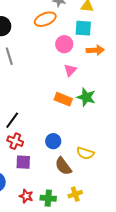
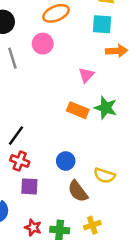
pink circle: (64, 44) -> (43, 44), moved

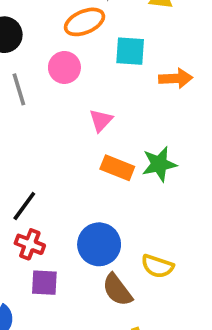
cyan square: (102, 24) -> (130, 51), moved
pink triangle: (86, 75) -> (101, 120), moved
green star: (106, 108) -> (159, 164), turned -30
blue circle: (66, 161) -> (99, 244), size x1.5

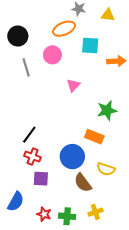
orange rectangle: (117, 168) -> (94, 137), moved

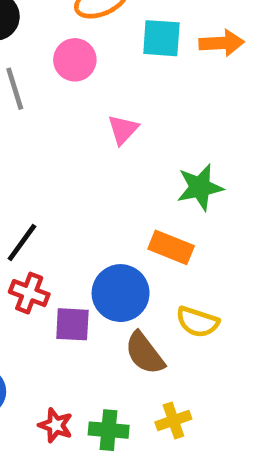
orange arrow: (116, 61) -> (222, 43), moved
purple square: (41, 179) -> (72, 324), moved

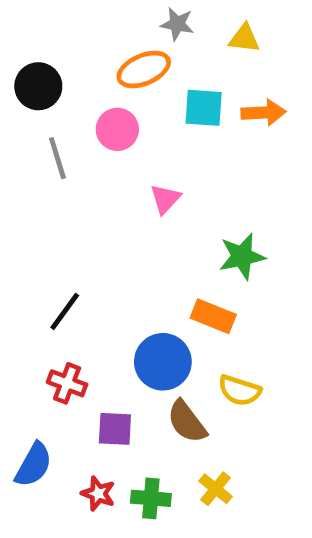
red cross: (29, 293) -> (67, 383), moved
purple square: (72, 324) -> (115, 429), moved
yellow cross: (173, 421) -> (216, 489), turned -32

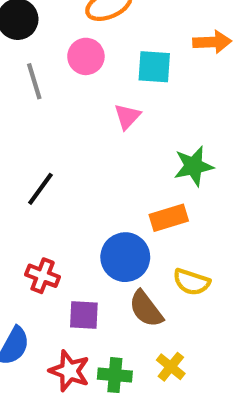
cyan square: (204, 108) -> (154, 67), moved
black line: (65, 311) -> (40, 189), moved
orange rectangle: (213, 316) -> (169, 218), turned -39
red star: (98, 494) -> (69, 371), size x1.4

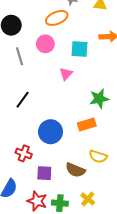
black line: (40, 189) -> (23, 100), moved
blue circle: (125, 257) -> (51, 132), moved
brown semicircle: (146, 309) -> (75, 170), turned -30

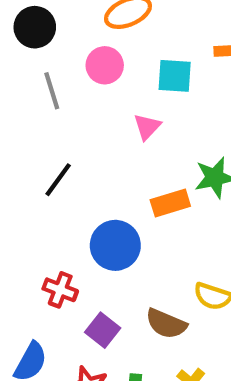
orange rectangle: (87, 124) -> (170, 203), moved
purple square: (44, 173) -> (103, 330), turned 35

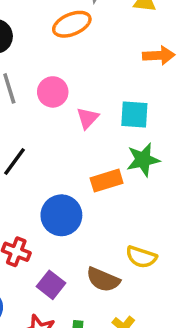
pink circle: (105, 65) -> (53, 92), moved
cyan square: (175, 76) -> (134, 115), moved

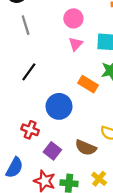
pink circle: (53, 92) -> (73, 18), moved
orange rectangle: (107, 181) -> (88, 84), turned 48

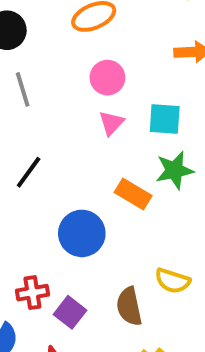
red cross: (30, 130) -> (32, 293), moved, turned -30
brown semicircle: (86, 148) -> (129, 306), turned 55

